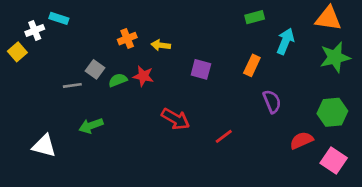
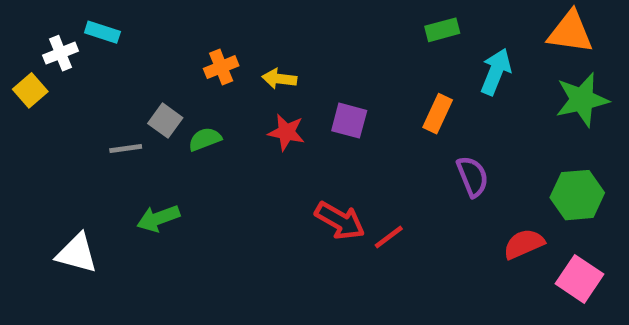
red star: (143, 76) -> (286, 132), moved
red arrow: (175, 119) -> (340, 221), moved

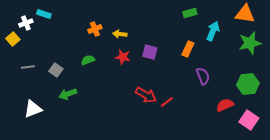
gray square: (165, 121) -> (56, 70), moved
gray line: (126, 149) -> (28, 67), moved
white triangle: (77, 253) -> (33, 109), turned -36

